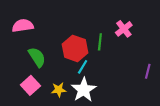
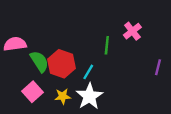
pink semicircle: (23, 26) -> (15, 44), moved
red hexagon: (75, 48) -> (61, 64), moved
purple line: (148, 71) -> (158, 67), moved

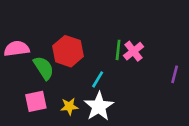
pink cross: (132, 31) -> (134, 51), moved
red hexagon: (61, 64) -> (68, 51), moved
pink square: (32, 92) -> (36, 101), turned 30

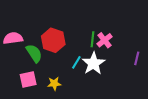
white star: (99, 106) -> (93, 63), moved

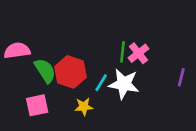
red hexagon: (53, 40) -> (70, 72), moved
white star: (93, 63) -> (124, 84), turned -30
yellow star: (54, 84) -> (84, 107), moved

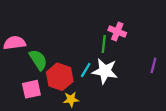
pink cross: (139, 53) -> (117, 32), moved, turned -30
red hexagon: (70, 72) -> (60, 77), moved
yellow star: (84, 107) -> (71, 99), moved

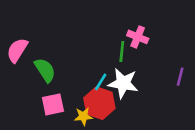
pink semicircle: (14, 43) -> (17, 50), turned -50
red hexagon: (60, 77) -> (99, 103), moved
pink square: (31, 89) -> (53, 104), moved

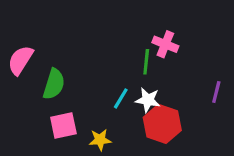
green semicircle: (45, 70) -> (54, 84), turned 50
white star: (123, 83) -> (148, 100), size x0.7
red hexagon: (99, 103) -> (162, 124), moved

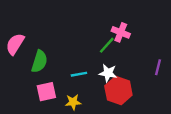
green line: (146, 62) -> (107, 45), turned 36
cyan line: (121, 98) -> (79, 74), moved, turned 49

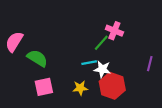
green semicircle: (39, 61) -> (37, 58), turned -75
cyan line: (79, 74) -> (89, 63), moved
yellow star: (73, 102) -> (80, 88), moved

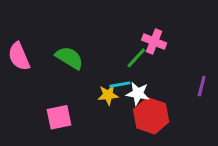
pink semicircle: (14, 42) -> (19, 56), turned -55
green semicircle: (37, 58) -> (69, 58), moved
yellow star: (80, 88) -> (108, 95), moved

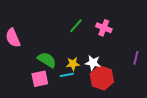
green semicircle: (69, 58) -> (47, 60), moved
green line: (136, 58) -> (76, 26), moved
cyan line: (120, 85) -> (67, 75), moved

